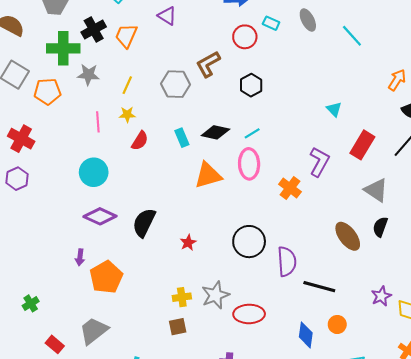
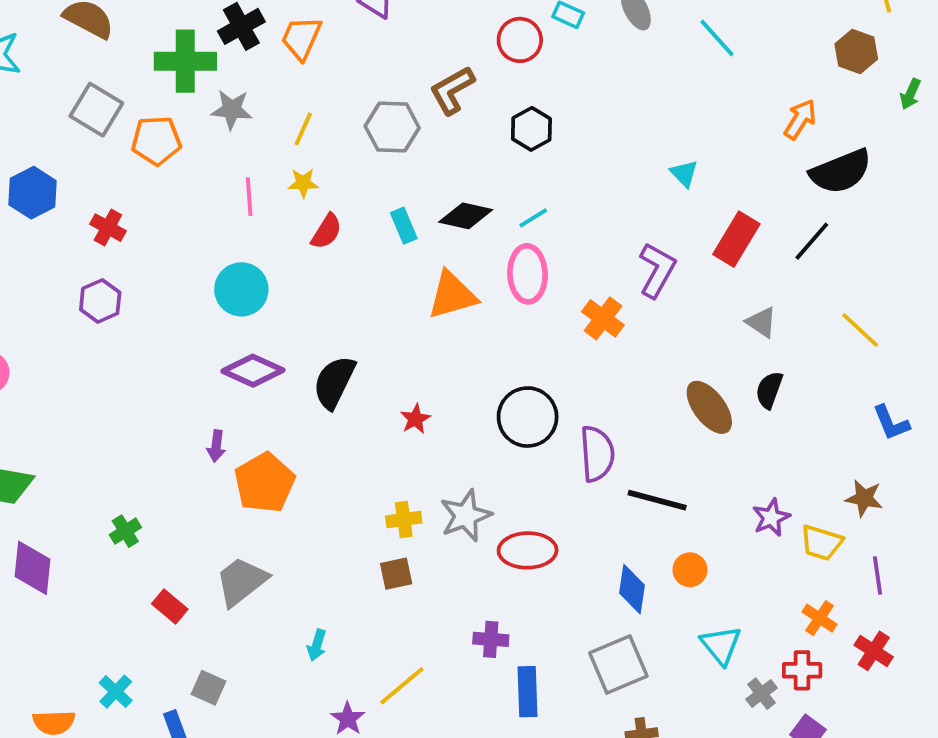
red cross: (21, 139) -> (108, 228), size x0.7
gray triangle: (376, 190) -> (761, 322), size x0.7

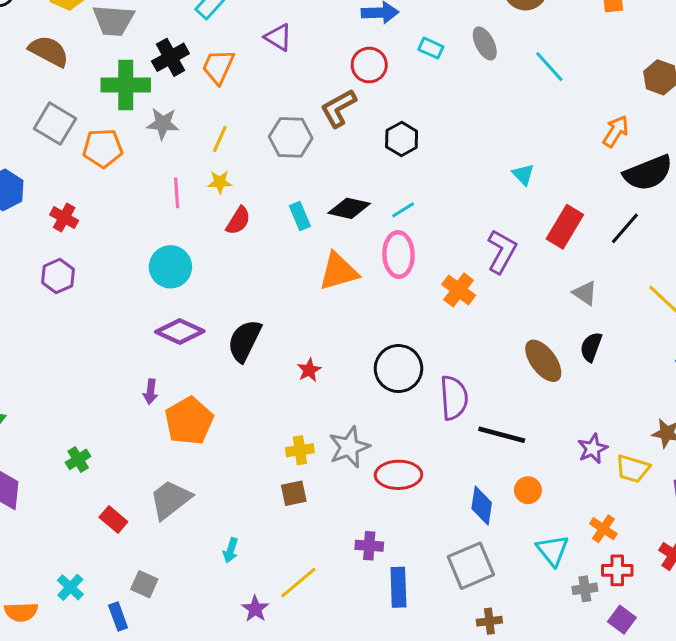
red circle: (520, 40) -> (369, 65), moved
orange cross: (820, 618) -> (603, 529), moved
gray cross: (761, 694) -> (585, 589), turned 30

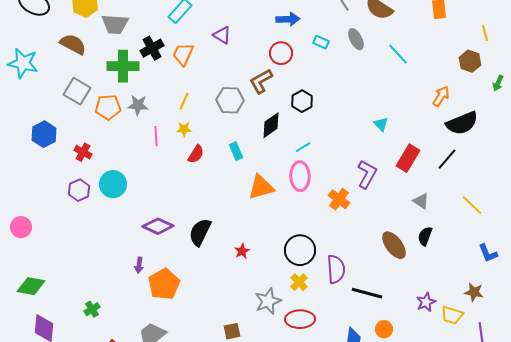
gray star: (163, 124) -> (138, 105), moved
black diamond: (349, 208) -> (271, 125), moved, turned -48
cyan circle: (170, 267) -> (113, 184), moved
yellow cross: (300, 450) -> (299, 282), moved, turned -36

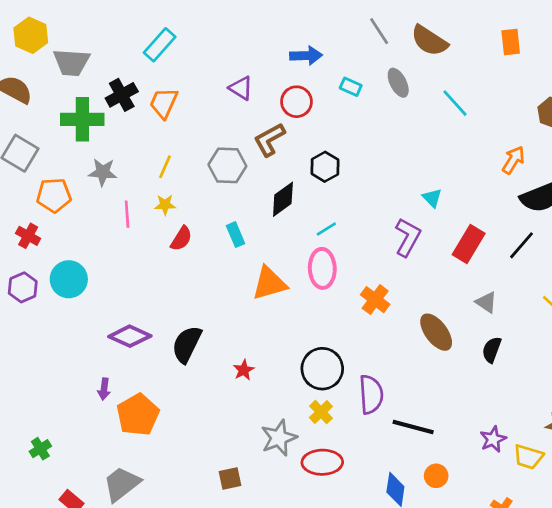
purple triangle: (222, 35) -> (241, 88), moved
orange pentagon: (108, 107) -> (54, 195), moved
purple L-shape: (367, 174) -> (408, 237), moved
brown ellipse: (394, 245) -> (436, 332), moved

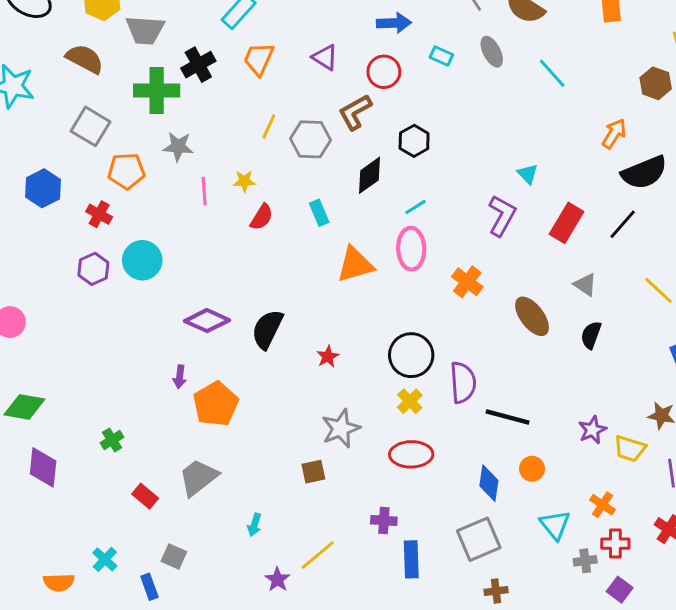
orange trapezoid: (164, 103) -> (259, 59), moved
yellow line: (165, 167) -> (269, 126), moved
gray star: (279, 438) -> (341, 428), moved

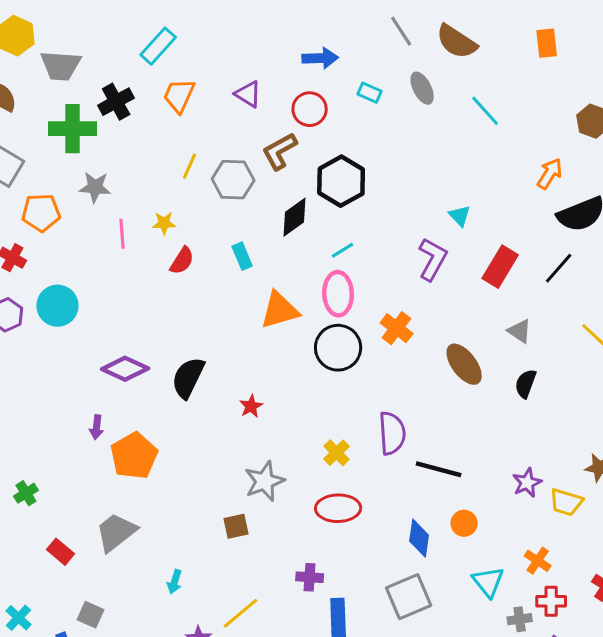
black hexagon: (414, 141) -> (341, 181), size x1.5
black circle: (411, 355) -> (338, 348), moved

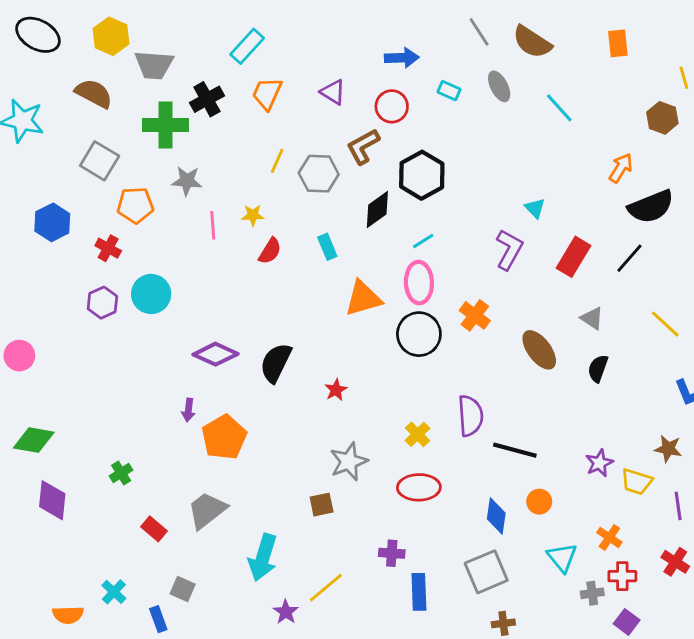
cyan arrow: (175, 582) -> (263, 558), size x2.0

